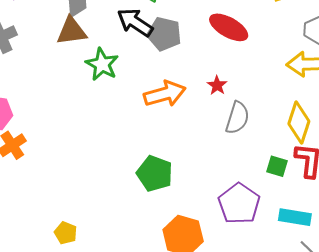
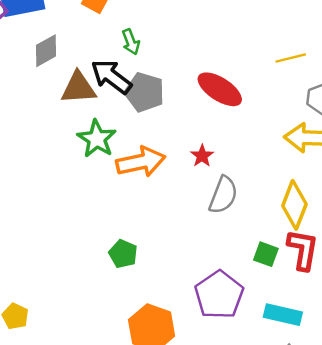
brown triangle: (71, 31) -> (78, 88), moved
green star: (102, 64) -> (97, 139), moved
green pentagon: (155, 174) -> (123, 254), size x0.7

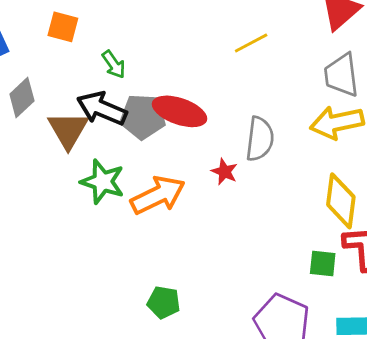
yellow line: (291, 58) -> (251, 43), moved
brown triangle: (78, 88) -> (68, 130), turned -42
red ellipse: (220, 89) -> (180, 111), moved
gray semicircle: (223, 195) -> (260, 139), moved

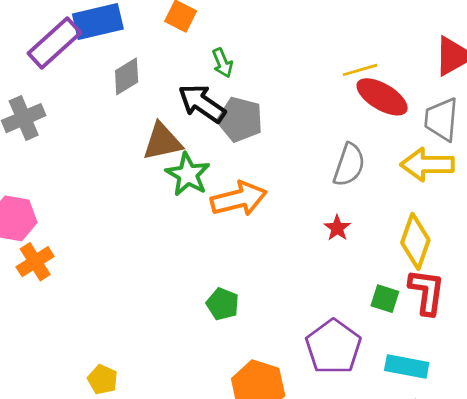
red ellipse: (180, 111) -> (382, 97), moved
brown triangle: (68, 130) -> (162, 142), moved, turned 36
red star: (225, 172) -> (337, 228), moved

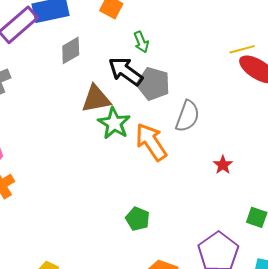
gray semicircle: (349, 165) -> (188, 116), moved
orange arrow: (239, 199) -> (151, 142), turned -111

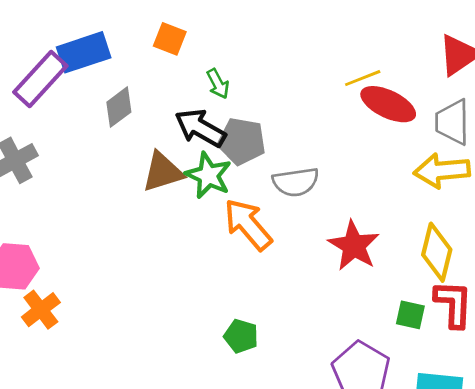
gray semicircle: (188, 116) -> (296, 182), turned 68
green star: (114, 123) -> (208, 175), moved
red star: (223, 165) -> (354, 246), size x1.8

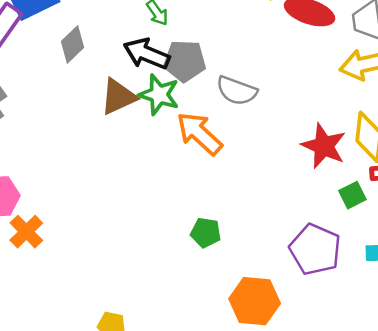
gray semicircle: (296, 182) -> (237, 91), turned 36
red star: (354, 246) -> (324, 146), moved
green square: (410, 315) -> (352, 195), turned -32

